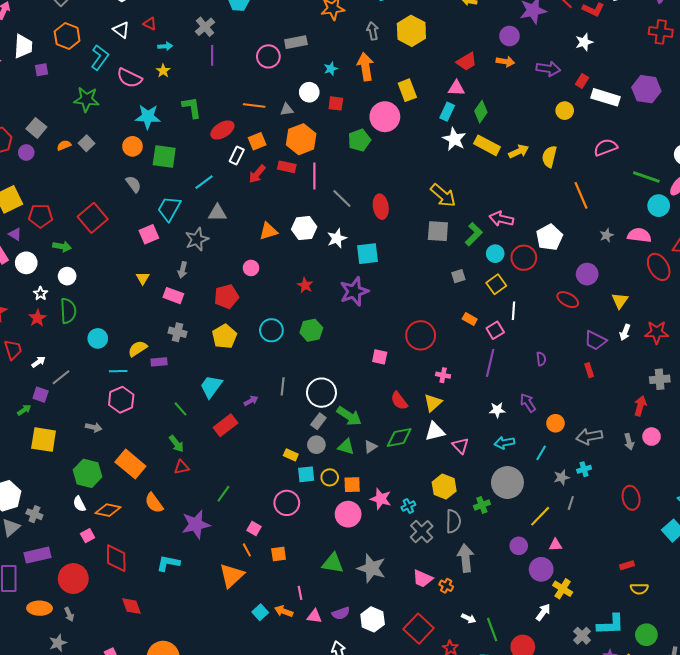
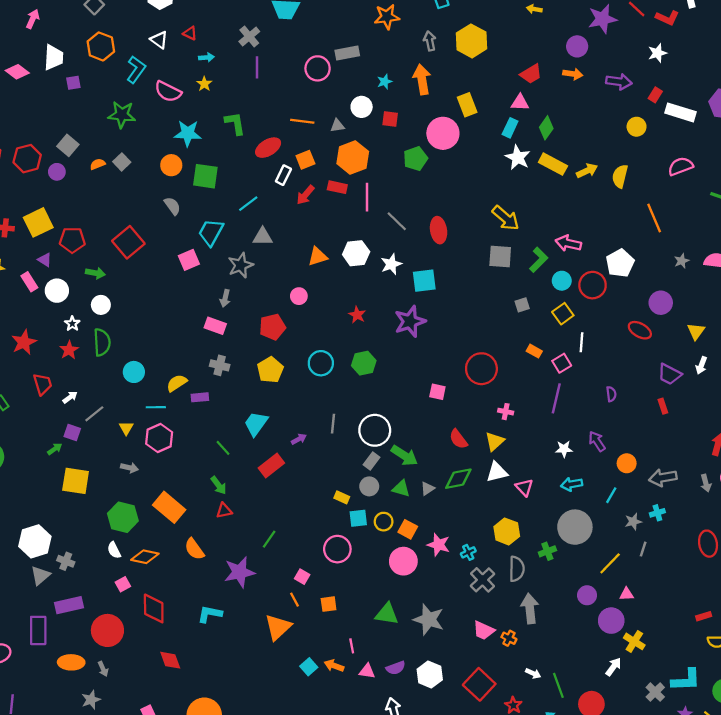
yellow triangle: (143, 278) -> (126, 428), moved
orange square: (352, 485) -> (408, 529), turned 30

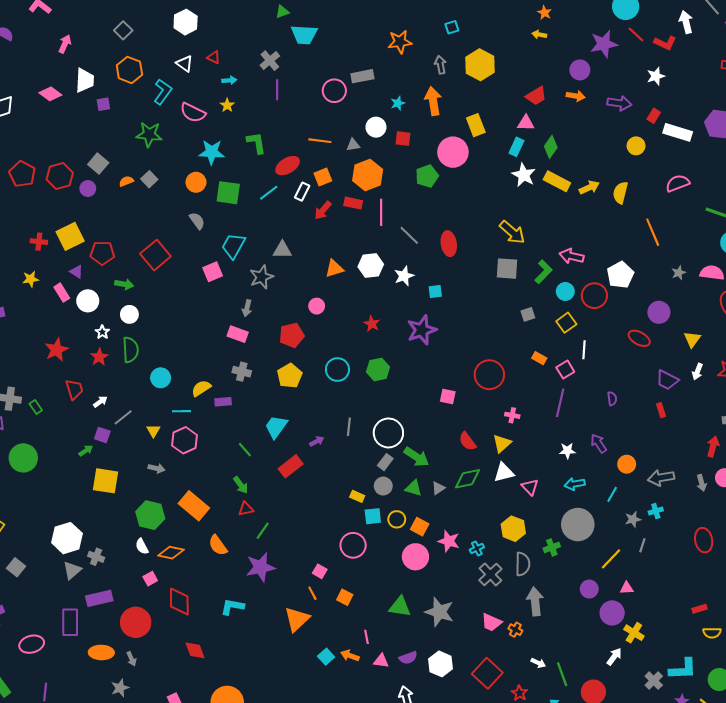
cyan line: (248, 204) -> (269, 193), moved
cyan square: (424, 281) -> (435, 291), size x0.6
green line: (269, 539) -> (263, 531), moved
orange square: (329, 604) -> (345, 597), turned 35

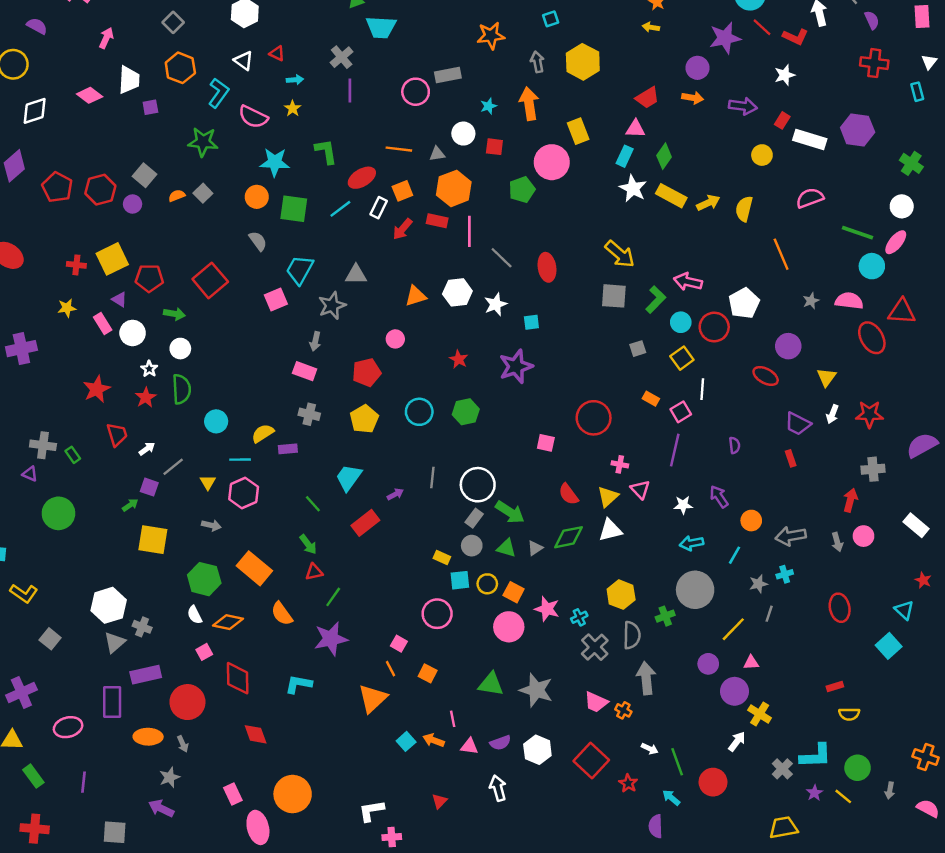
pink triangle: (530, 487) -> (640, 489), moved

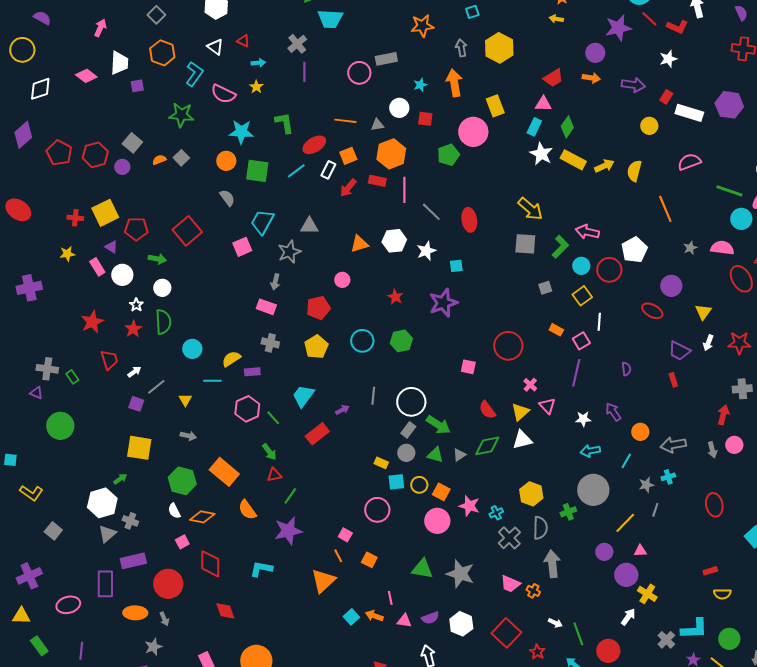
pink cross: (620, 464) -> (530, 385), turned 32
pink hexagon: (244, 493) -> (247, 409), moved
green arrow: (130, 505) -> (120, 479), moved

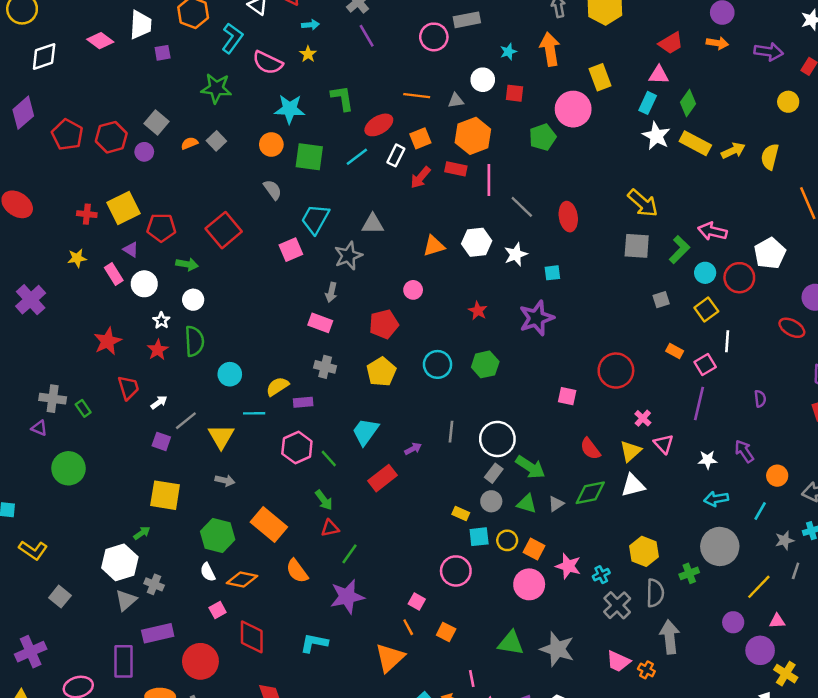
purple line: (304, 72) -> (367, 36), turned -30
purple cross: (29, 288) -> (31, 300), turned -30
yellow triangle: (185, 400) -> (221, 437), size x1.6

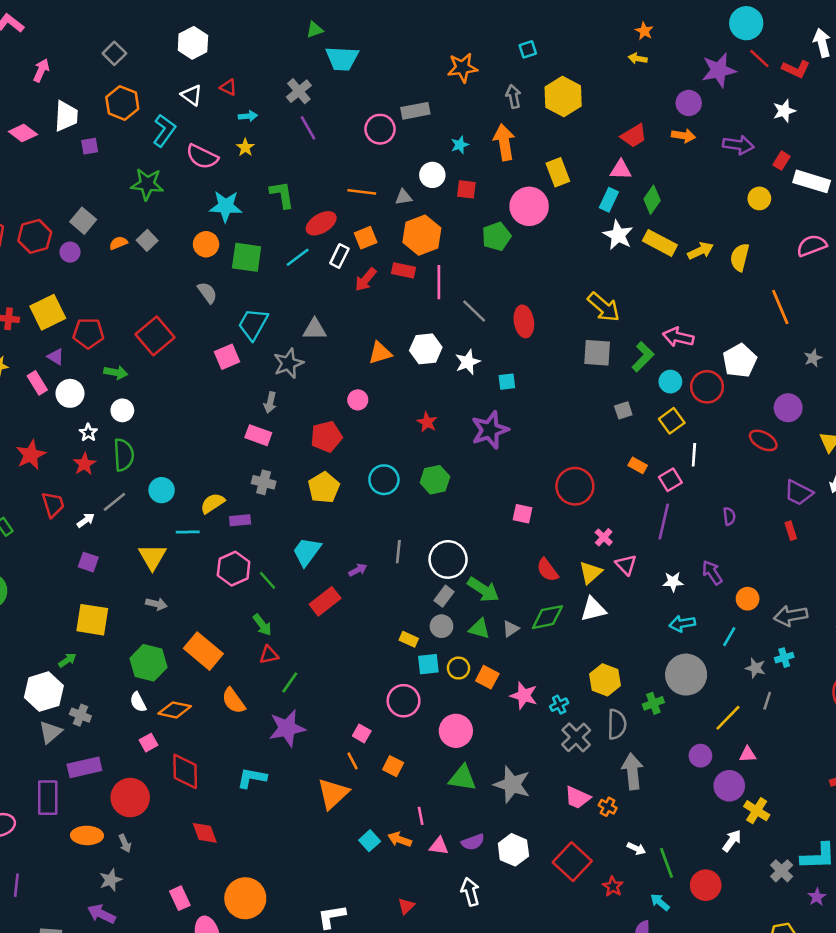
gray line: (186, 421) -> (114, 502), moved
gray star: (785, 540) -> (755, 668), turned 30
pink circle: (529, 584) -> (456, 731), moved

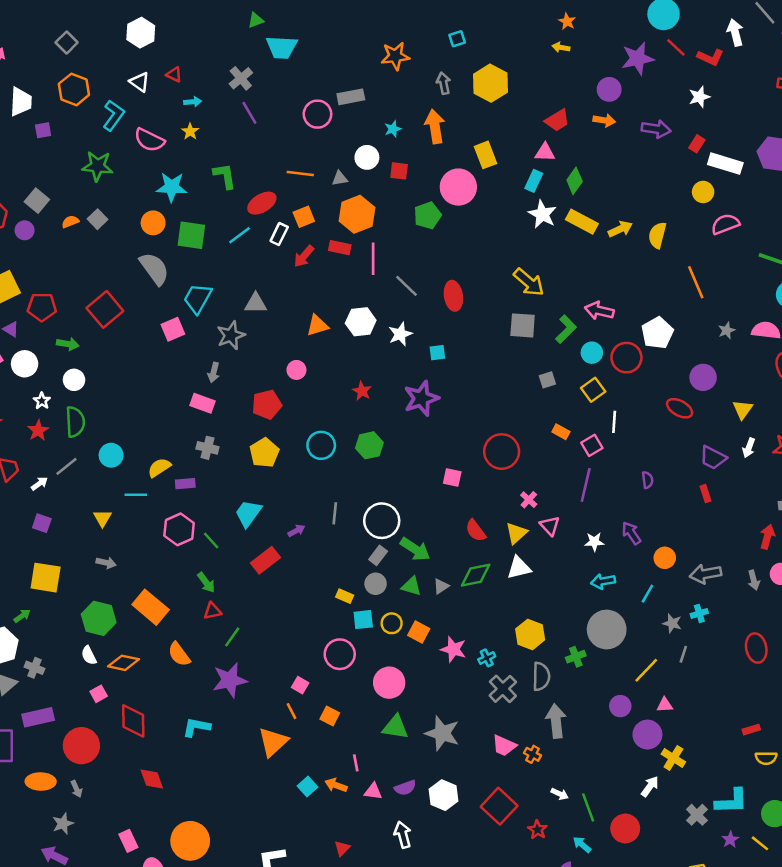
yellow circle: (759, 198) -> (703, 192), moved
gray semicircle: (207, 293) -> (154, 269), size x1.6
yellow triangle: (152, 557) -> (102, 518), size x0.7

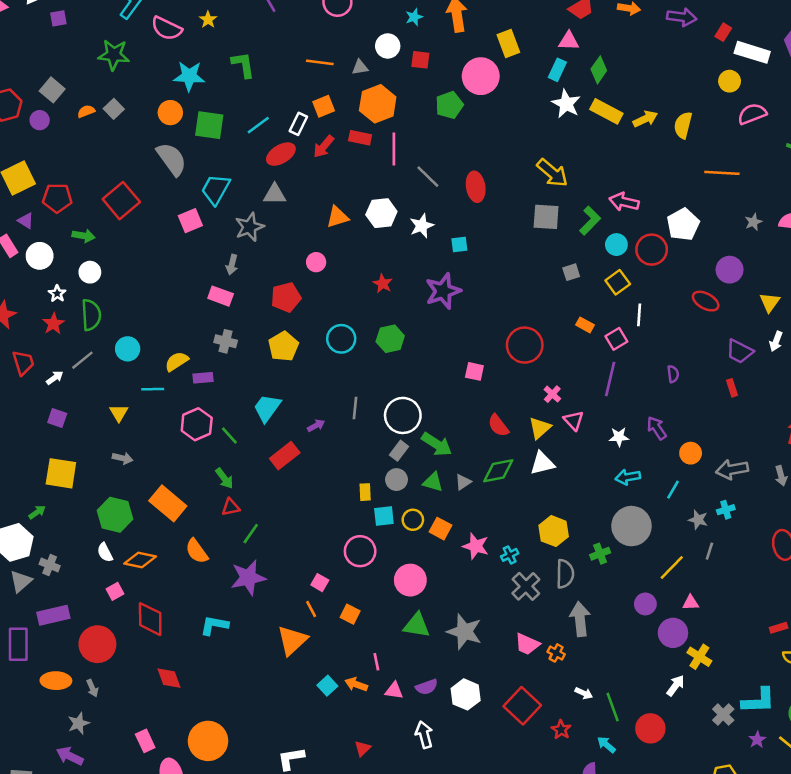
red ellipse: (262, 203) -> (281, 154), moved
orange line: (696, 282) -> (722, 173), turned -64
yellow rectangle: (345, 596) -> (365, 492), turned 63

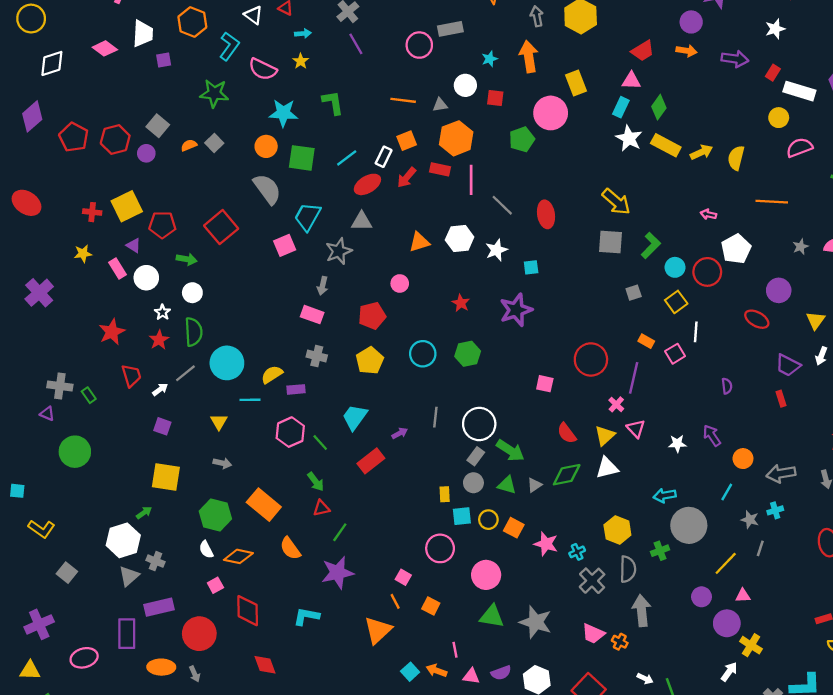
pink arrow: (624, 202) -> (708, 214), moved, size x0.6
cyan circle: (128, 349) -> (227, 363), size x1.5
purple line: (610, 379) -> (634, 378), moved
cyan arrow: (628, 477) -> (665, 495), moved

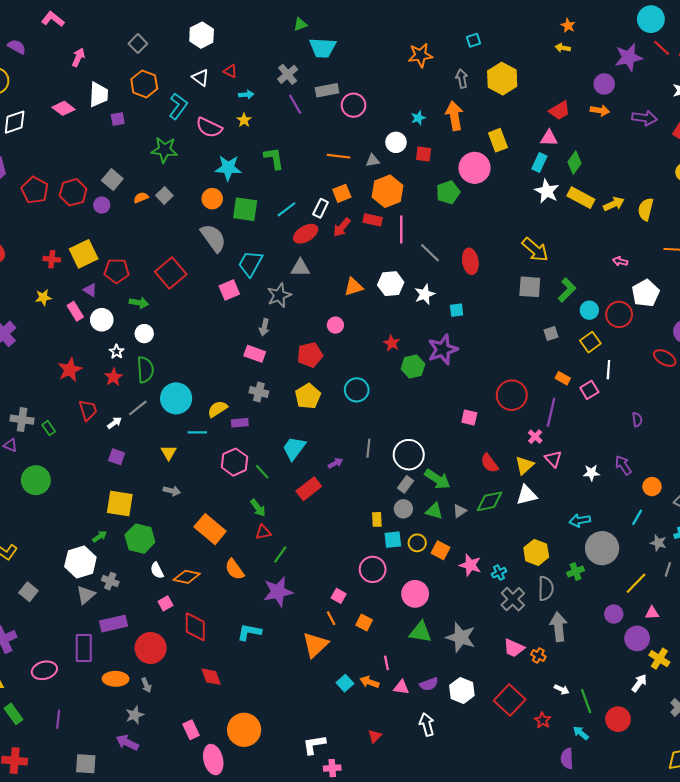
gray rectangle: (450, 29) -> (327, 90), moved
green hexagon: (468, 354) -> (413, 366), moved
green hexagon: (215, 515) -> (140, 539), moved

